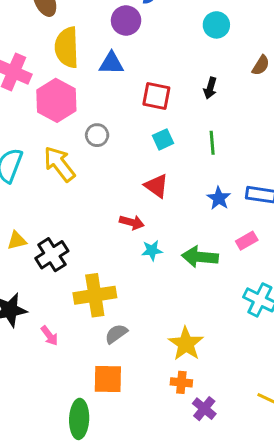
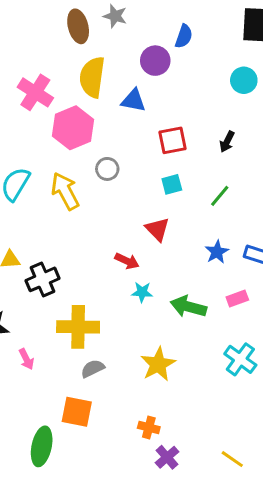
red square: (156, 96) -> (172, 140), turned -32
green line: (212, 143) -> (220, 196), turned 35
yellow star: (186, 344) -> (158, 364), moved

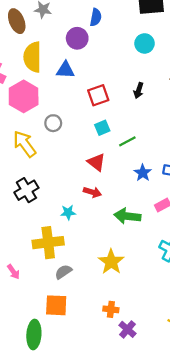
green line: (220, 196) -> (127, 141), moved, turned 30
red arrow: (127, 261) -> (92, 192), moved
black cross: (43, 279) -> (26, 190), moved
cyan star: (142, 292) -> (68, 212), moved

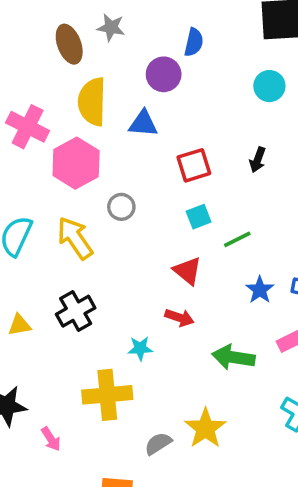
gray semicircle: (63, 272) -> (158, 444), moved

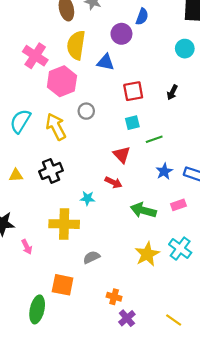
yellow star: (205, 428) -> (147, 254), moved

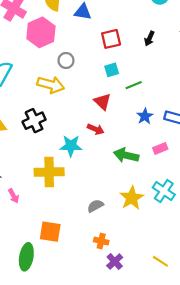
yellow arrow: (56, 127) -> (51, 85), moved, turned 135
cyan star: (87, 198) -> (71, 146), size x1.5
gray semicircle: (91, 257) -> (95, 206), moved

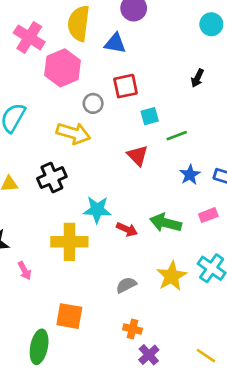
red square: (111, 39) -> (126, 86), moved
red arrow: (96, 129) -> (127, 229), moved

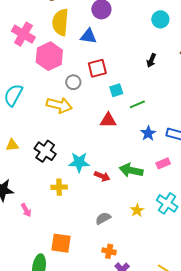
red triangle: (138, 155) -> (108, 120), turned -42
black cross: (52, 178) -> (45, 151), moved, turned -30
yellow cross: (69, 242) -> (59, 187), size x0.6
yellow star: (172, 276) -> (137, 210), size x0.6

